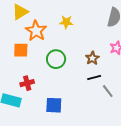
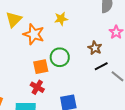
orange square: (21, 50) -> (41, 67), moved
red cross: (27, 83) -> (37, 87), turned -32

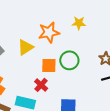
yellow triangle: (14, 20) -> (25, 47), moved
orange star: (34, 34) -> (49, 32), turned 30

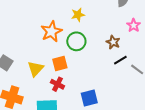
yellow triangle: (25, 47) -> (35, 69), moved
green circle: (69, 60) -> (76, 41), moved

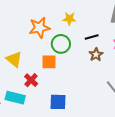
black line: (120, 60) -> (92, 37), moved
orange square: (60, 63) -> (49, 62), moved
yellow triangle: (35, 69) -> (14, 59), turned -48

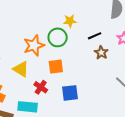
orange star: (39, 28) -> (34, 45), moved
green circle: (61, 44) -> (58, 37), moved
blue square: (58, 102) -> (70, 93), moved

